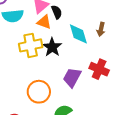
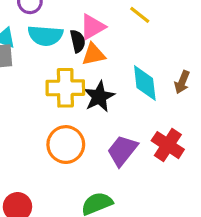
black semicircle: (57, 12) -> (78, 41), moved
orange triangle: (44, 22) -> (94, 54), turned -42
orange circle: (39, 92) -> (66, 145), moved

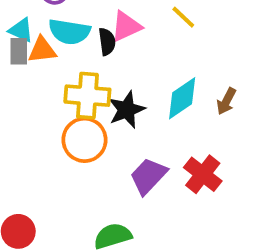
orange triangle: (94, 54) -> (42, 50), moved
cyan diamond: (145, 83) -> (182, 98), turned 57
orange circle: (66, 145) -> (85, 140), moved

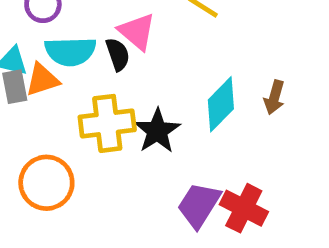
pink triangle: (126, 26) -> (137, 32), turned -44
orange circle: (85, 140) -> (46, 183), moved
red cross: (203, 174) -> (244, 208), moved

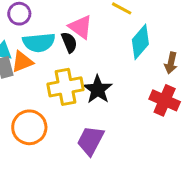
cyan diamond: (221, 104) -> (140, 42), moved
purple trapezoid: (199, 205) -> (90, 141), moved
red cross: (244, 208) -> (165, 100), moved

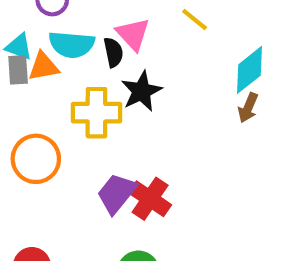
cyan diamond: (140, 42) -> (249, 70), moved
black star: (98, 89) -> (141, 91), moved
red cross: (165, 100) -> (150, 199), moved

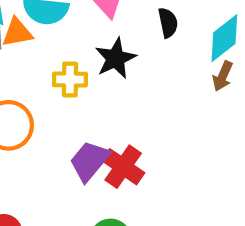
black semicircle: (113, 52) -> (168, 23), moved
yellow cross: (96, 113) -> (70, 80), size x0.7

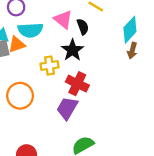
black semicircle: (168, 23) -> (83, 27), moved
red cross: (123, 167) -> (77, 84), moved

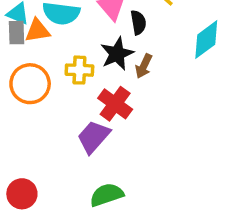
brown arrow: (132, 51) -> (144, 66), moved
orange circle: (20, 96) -> (30, 84), moved

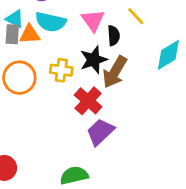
brown arrow: (144, 66) -> (115, 72), size x1.6
purple trapezoid: (94, 137) -> (100, 132), moved

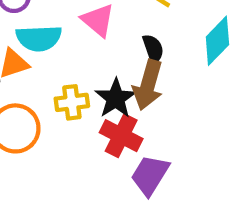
black semicircle: (114, 36) -> (153, 49), moved
black star: (94, 60) -> (116, 98), moved

